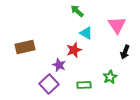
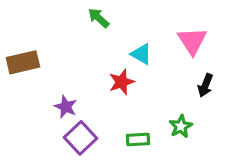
green arrow: (77, 11) -> (99, 18), moved
brown rectangle: (25, 47) -> (23, 62), moved
purple star: (59, 65) -> (66, 107), moved

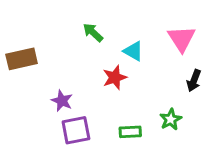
green arrow: (99, 18) -> (93, 32), moved
purple square: (80, 138) -> (76, 130), turned 32

